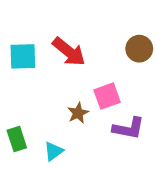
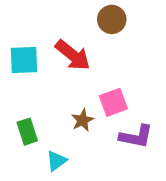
brown circle: (139, 49) -> (112, 19), moved
green rectangle: (17, 139) -> (27, 132), moved

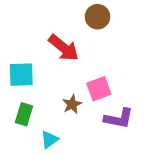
cyan square: (24, 60) -> (21, 75), moved
green rectangle: (27, 132) -> (24, 114), turned 35

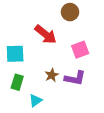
pink square: (99, 89) -> (80, 50), moved
purple L-shape: (119, 118) -> (75, 78), moved

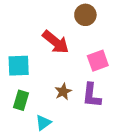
purple L-shape: (75, 78) -> (92, 95), turned 85

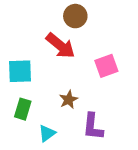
brown circle: (85, 15) -> (75, 16), moved
purple L-shape: (92, 95) -> (93, 127), moved

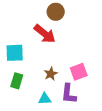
pink square: (106, 66) -> (79, 72), moved
cyan triangle: (47, 133) -> (45, 99), moved, turned 32

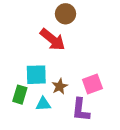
cyan square: (15, 53) -> (36, 75), moved
cyan triangle: (45, 99) -> (43, 104), moved

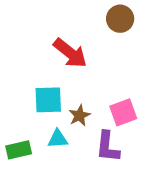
brown circle: (65, 14) -> (120, 19), moved
green rectangle: (20, 95) -> (19, 150), moved, turned 60

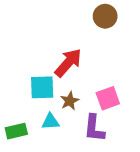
red arrow: (70, 53) -> (68, 63), moved, turned -88

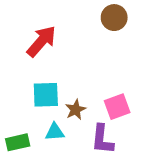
red arrow: (68, 63) -> (41, 41), moved

